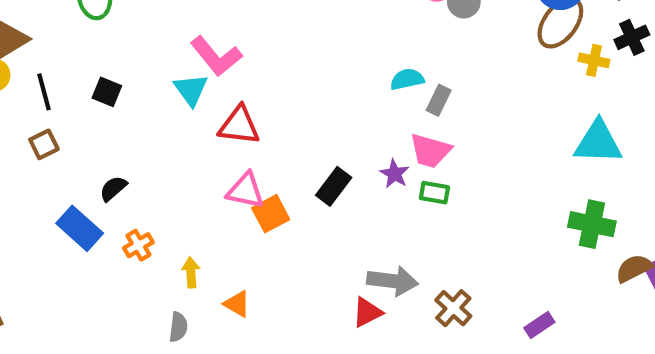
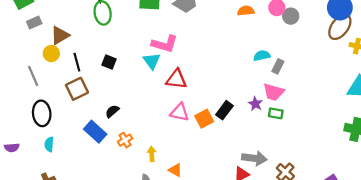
pink L-shape: (216, 56) -> (165, 44), turned -35
brown square: (44, 144) -> (77, 89), size x1.5
orange square: (271, 214) -> (204, 119), moved

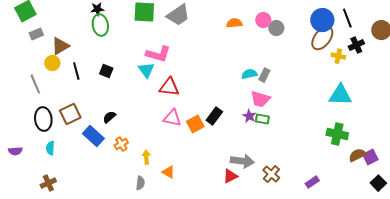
cyan semicircle: (262, 56) -> (249, 74), moved
brown square: (77, 89) -> (70, 114), moved
purple star: (255, 104) -> (249, 116), moved

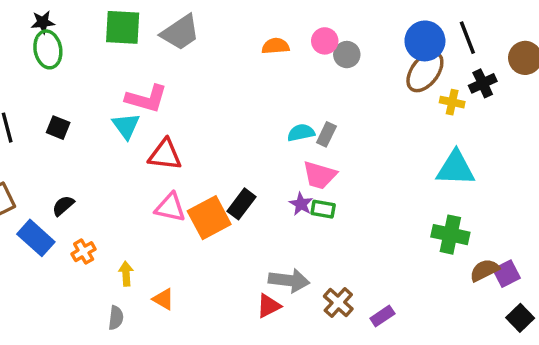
orange square: (195, 124) -> (209, 218), size x1.4
purple rectangle: (312, 182) -> (382, 316), moved

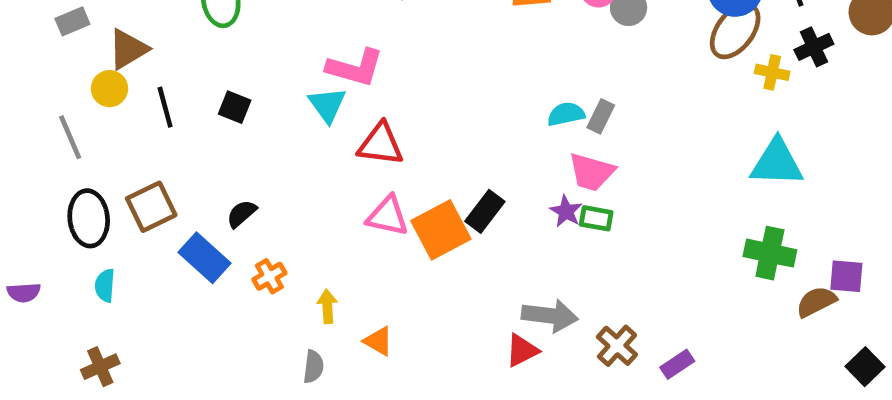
purple square: (506, 274) -> (846, 276), moved, turned 32

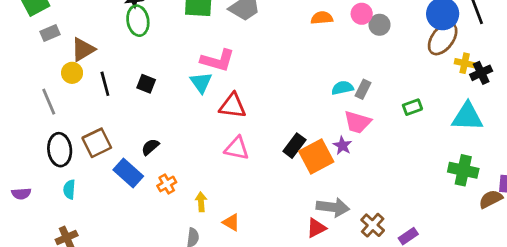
black cross: (814, 47) -> (481, 73), moved
green rectangle: (596, 218) -> (412, 107), moved, turned -30
orange square: (441, 230) -> (316, 157), moved

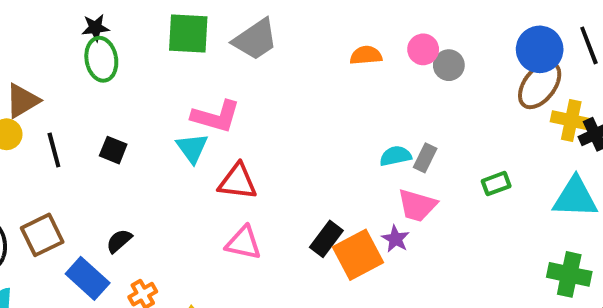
yellow cross: (465, 63) -> (571, 120), size x1.4

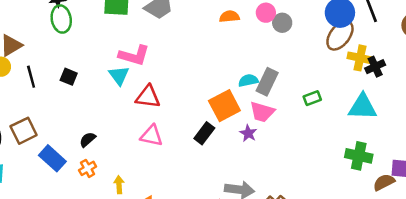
gray rectangle: (425, 158) -> (267, 82), size x1.5
black semicircle: (119, 241) -> (88, 140), moved
orange square: (358, 255) -> (224, 106), moved

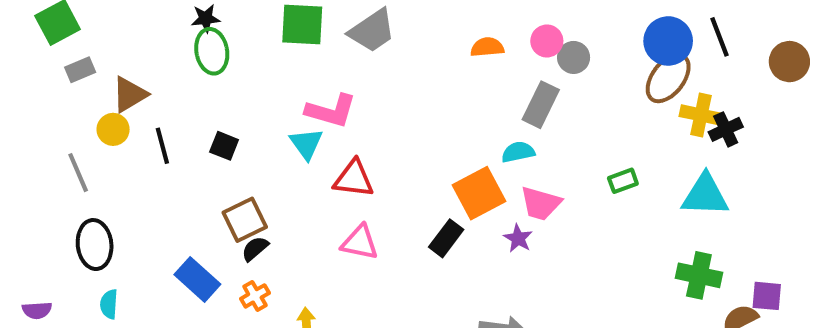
gray rectangle: (267, 82) -> (541, 105), moved
brown square: (24, 131) -> (245, 220), moved

